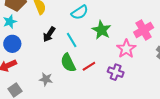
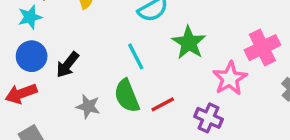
black arrow: (49, 34) -> (67, 65), moved
gray star: (46, 79) -> (88, 106), moved

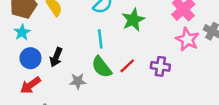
green star: (189, 43) -> (133, 20), turned 30
cyan line: (136, 56) -> (100, 39), turned 36
pink star: (230, 78) -> (187, 39), moved

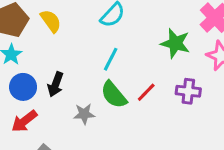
green star: (133, 20) -> (175, 43), moved, turned -30
cyan line: (100, 39) -> (111, 59), turned 36

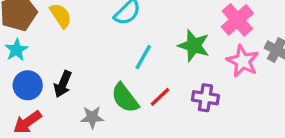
cyan line: (111, 59) -> (143, 57), moved

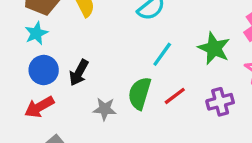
green semicircle: (125, 98) -> (140, 93), turned 48
purple cross: (205, 98) -> (220, 102), turned -30

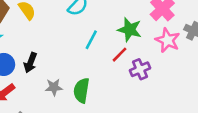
green semicircle: (140, 93) -> (81, 90), moved
red line: (175, 96) -> (119, 55), moved

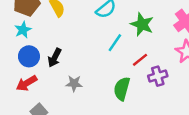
green star: (130, 30) -> (142, 24), moved
green semicircle: (81, 90) -> (122, 89), moved

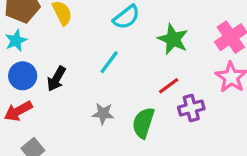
cyan line: (115, 43) -> (109, 62), moved
gray star: (74, 84) -> (103, 114), moved

